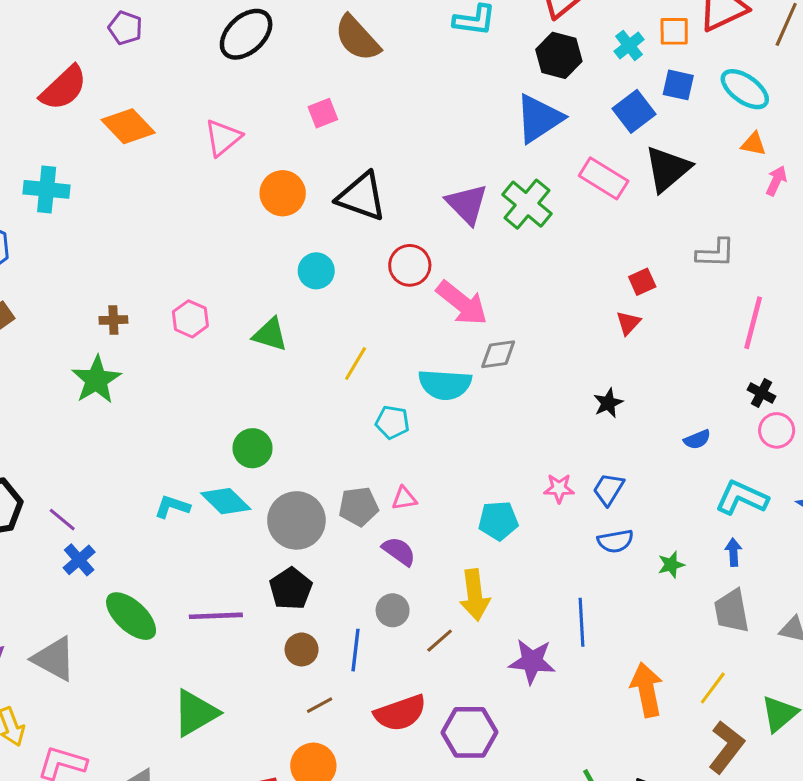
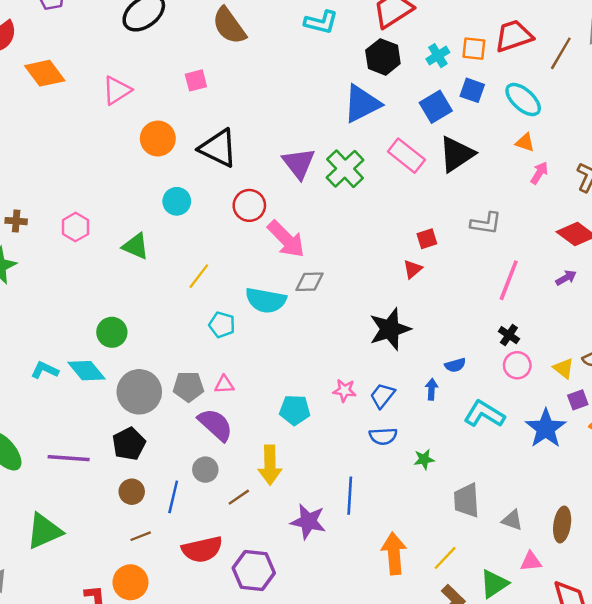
black star: (608, 403) -> (390, 329), size x1.8
purple semicircle: (399, 551) -> (215, 425), size x1.4
blue arrow: (733, 552) -> (432, 389), moved

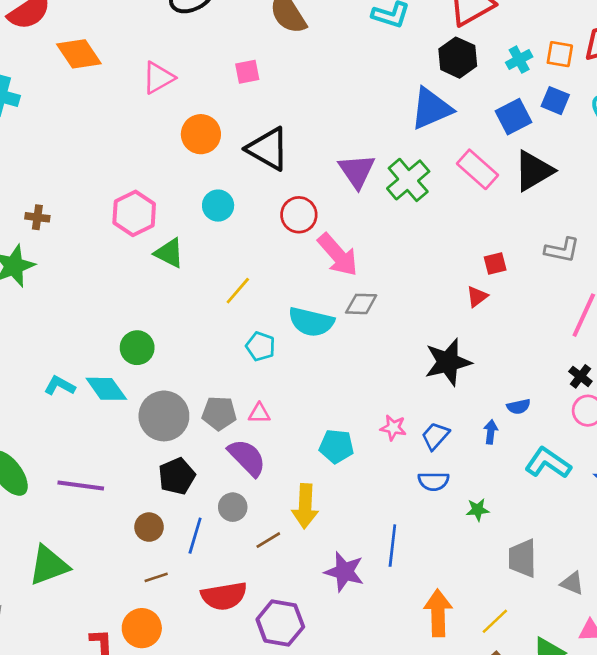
pink hexagon: (76, 227) -> (134, 213), moved, size x1.4
black pentagon: (129, 444) -> (177, 476), moved

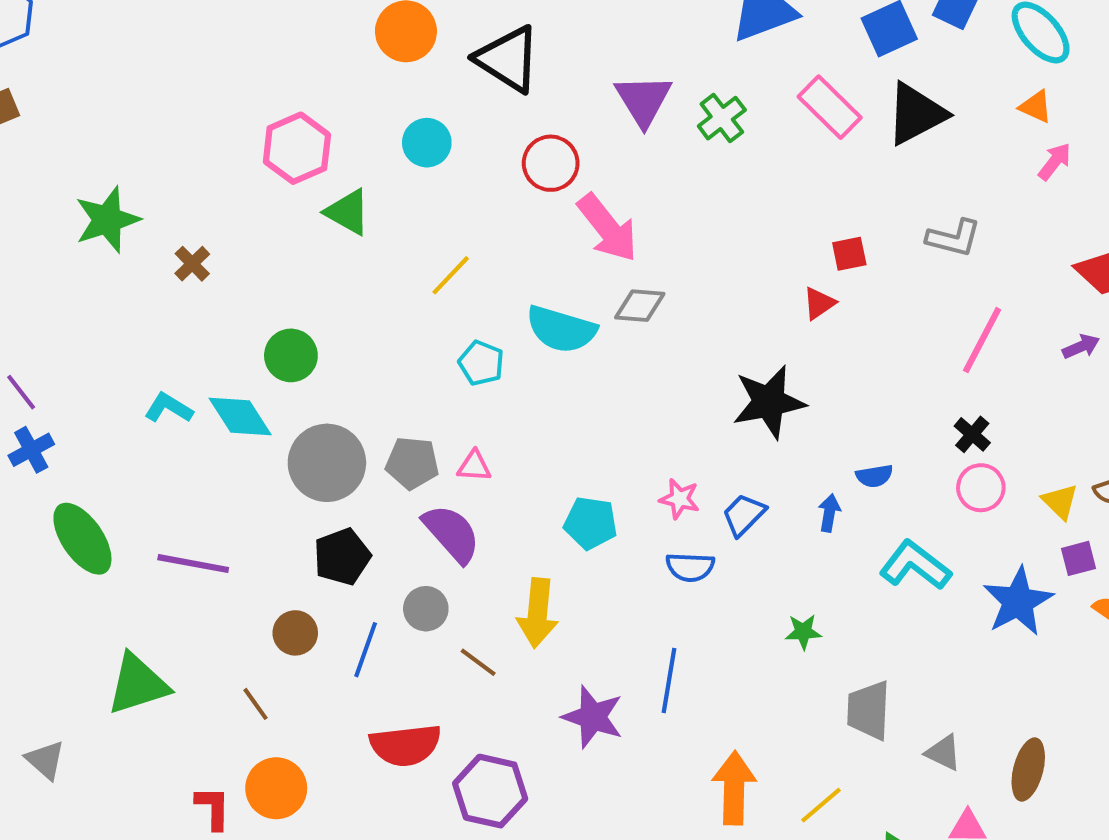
green cross: (408, 180) -> (722, 118), size x0.7
brown cross: (37, 217) -> (192, 264), moved, turned 35
blue semicircle: (434, 481) -> (690, 567), moved
brown line: (268, 540) -> (478, 662), turned 65
brown line: (156, 577) -> (255, 704), moved, turned 70

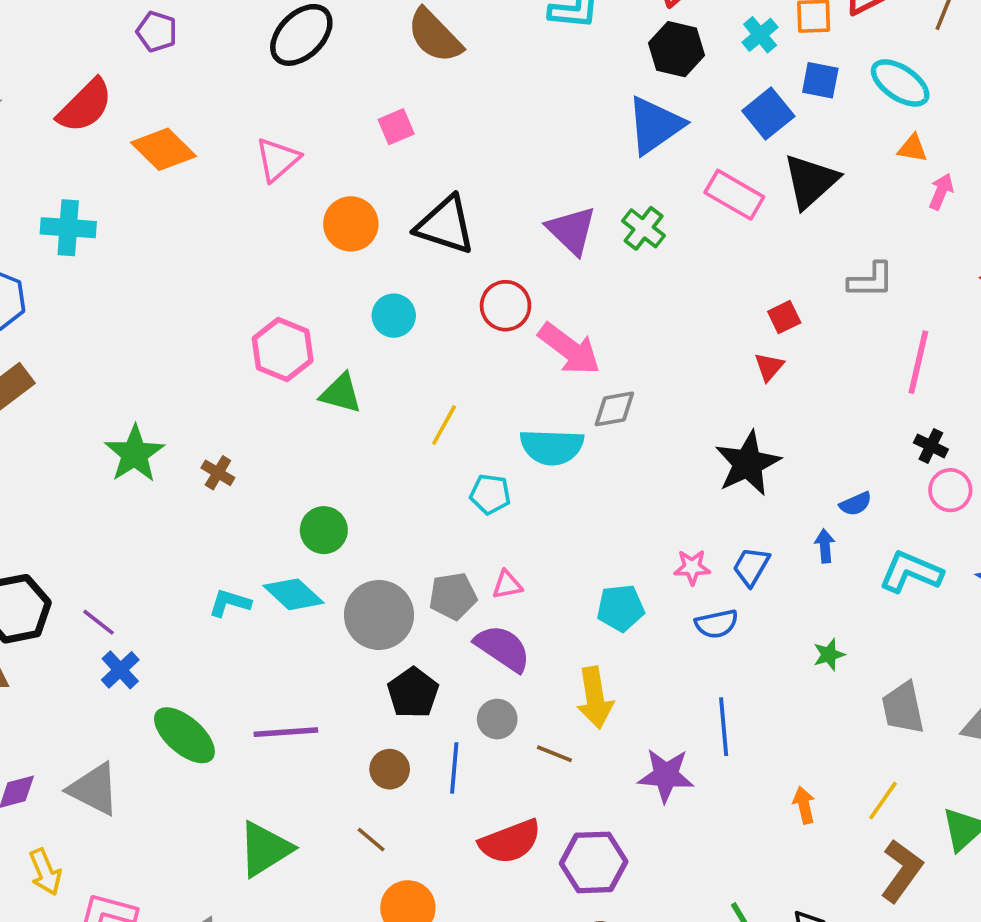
orange arrow: (734, 788) -> (804, 805), size x0.6

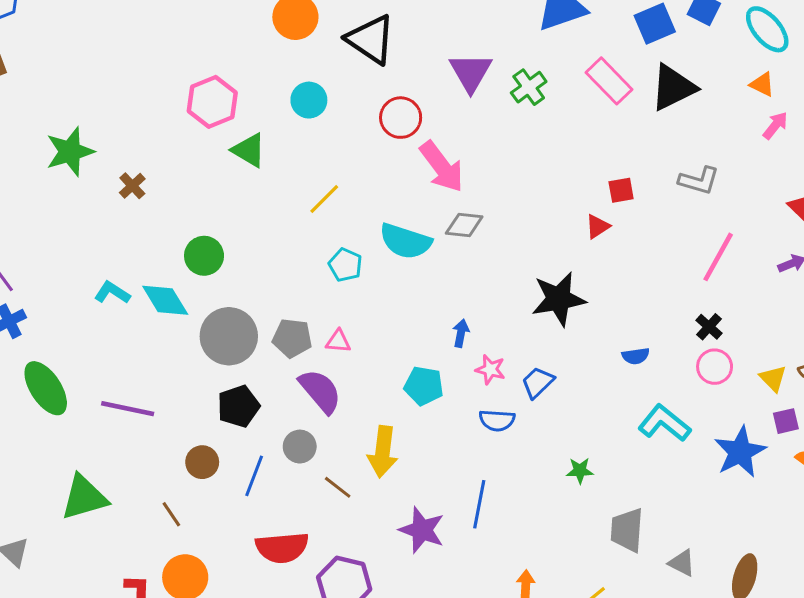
blue arrow: (825, 546) -> (461, 333), moved

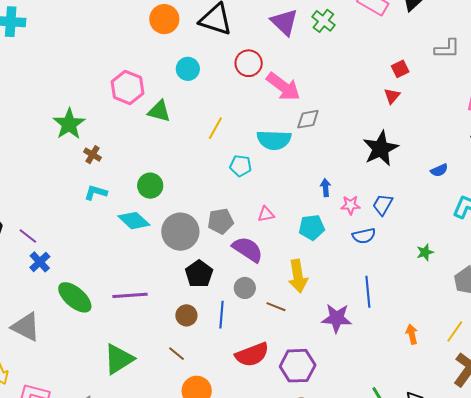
green star: (70, 152) -> (69, 124), moved
cyan L-shape: (112, 293) -> (96, 193), moved
pink triangle: (338, 341) -> (266, 214), moved

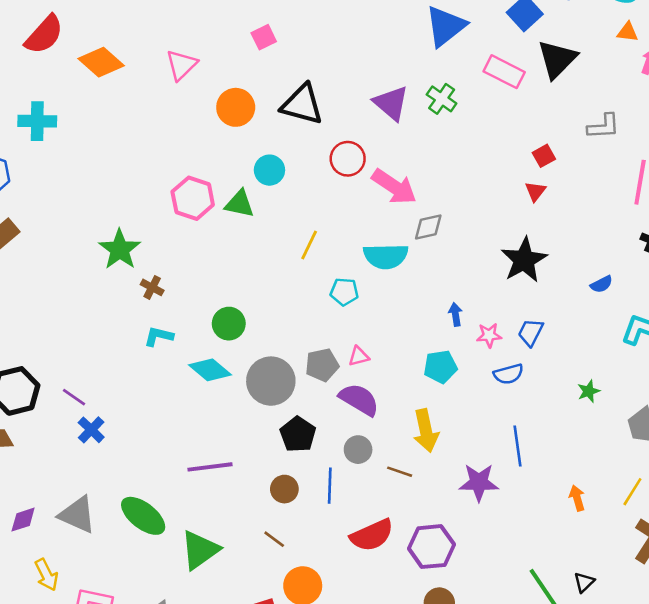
green triangle: (159, 111) -> (240, 204), moved
pink triangle: (266, 214) -> (359, 356), moved
green ellipse: (75, 297) -> (143, 516), moved

